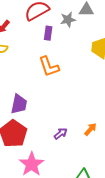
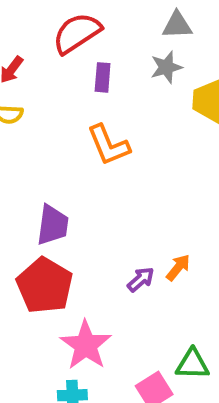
gray star: (68, 20) -> (166, 67), moved
orange arrow: (90, 129) -> (178, 267), moved

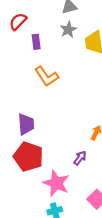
red semicircle: (77, 33) -> (18, 21), size x0.7
purple arrow: (141, 279) -> (80, 158), moved

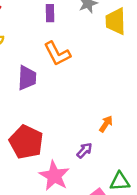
purple trapezoid: (26, 124) -> (27, 78), moved

